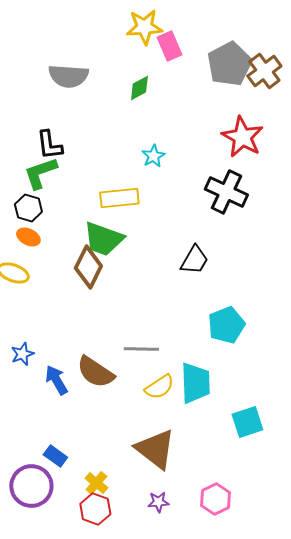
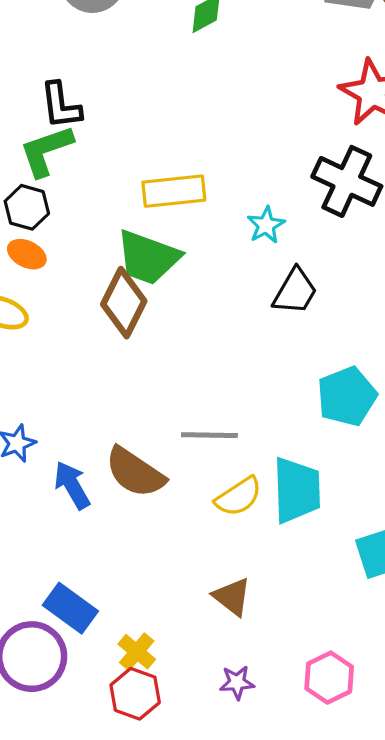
cyan star: (153, 156) -> (266, 225), moved
brown triangle: (155, 449) -> (232, 597), size x0.6
blue rectangle: (55, 456) -> (70, 608), size x1.4

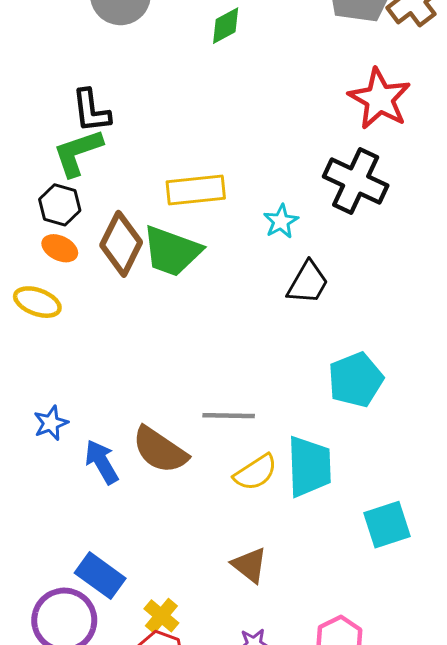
brown diamond: (124, 303) -> (121, 244), moved

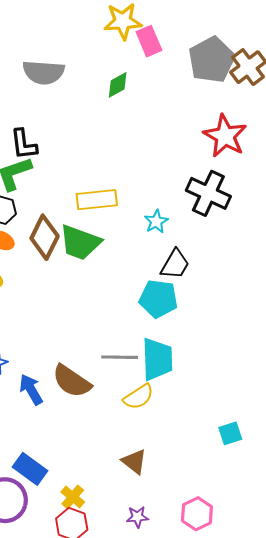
cyan pentagon: (356, 380) -> (158, 299), moved, turned 30
cyan trapezoid: (309, 466) -> (157, 359), moved
cyan square: (387, 525) -> (230, 433), size x0.7

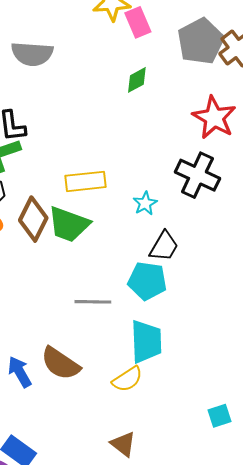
green diamond: (118, 85) -> (137, 80), moved
gray line: (120, 357) -> (93, 302), moved

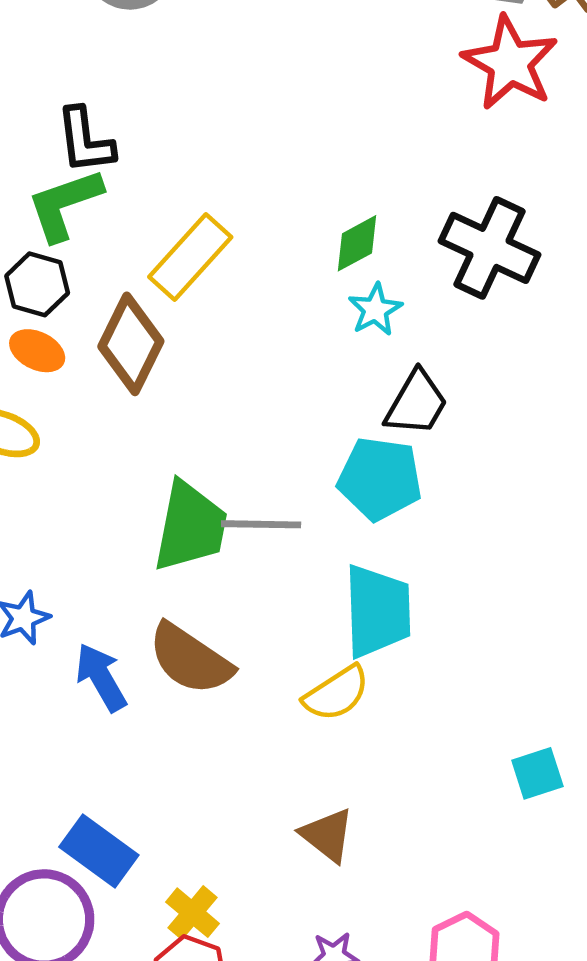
green diamond: (137, 80) -> (357, 243), moved
red star: (214, 118) -> (510, 63), moved
yellow rectangle: (86, 181) -> (190, 257), moved, turned -42
green trapezoid: (69, 224) -> (190, 527), moved, turned -99

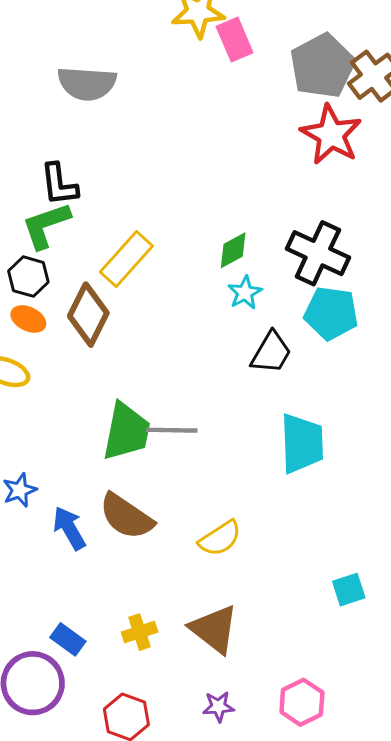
cyan pentagon: (380, 479) -> (331, 313), moved
cyan trapezoid: (378, 611) -> (302, 443), moved
brown triangle: (327, 835) -> (214, 629), size x1.4
blue rectangle: (99, 851) -> (68, 639), size x0.7
yellow cross: (193, 913) -> (140, 632), moved, turned 32

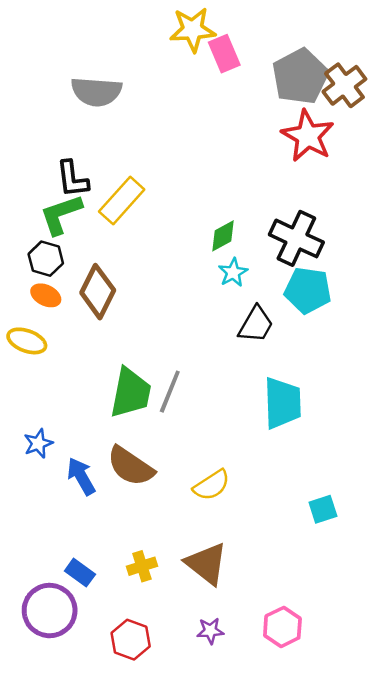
yellow rectangle: (126, 259) -> (122, 200), moved
gray line: (172, 430) -> (170, 392), turned -69
cyan square: (349, 590) -> (323, 509), moved

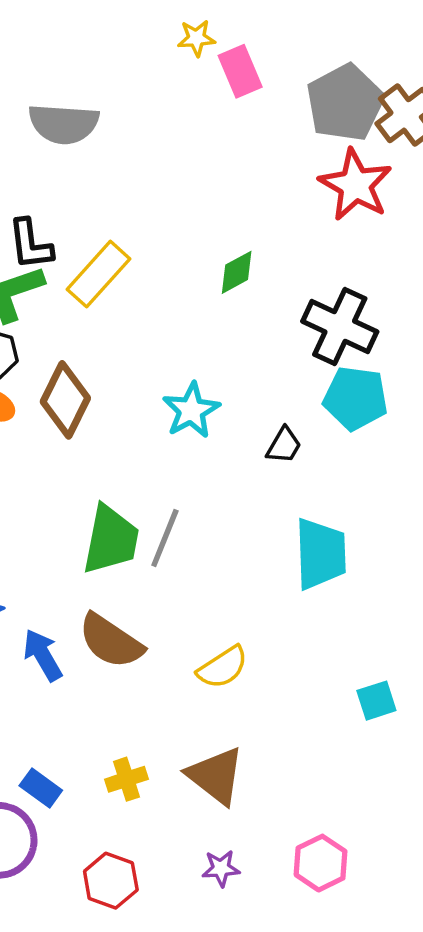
yellow star: (193, 30) -> (196, 38), size x0.6
green diamond: (223, 236) -> (237, 272), moved
cyan star: (233, 273) -> (191, 410), moved, size x1.4
black trapezoid: (256, 324) -> (284, 445), size x0.7

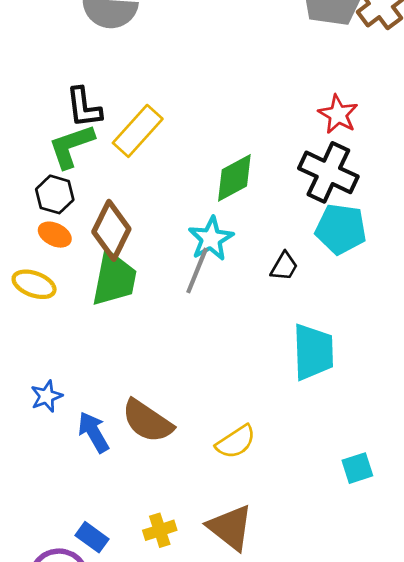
red star: (355, 185) -> (338, 114), moved, size x0.7
green diamond: (237, 272) -> (234, 178), moved, size x1.4
gray line: (165, 538) -> (197, 270), moved
green trapezoid: (111, 540) -> (114, 279), moved

